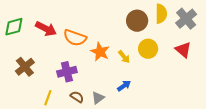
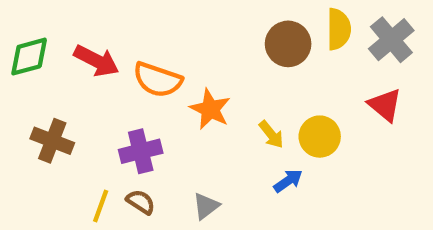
yellow circle: (148, 49) -> (320, 137), moved
yellow arrow: (124, 57) -> (271, 134), moved
brown cross: (25, 67) -> (52, 141), turned -30
blue arrow: (124, 86) -> (288, 181), moved
brown semicircle: (77, 97) -> (141, 202), moved

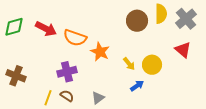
brown cross: (52, 141) -> (16, 76), moved

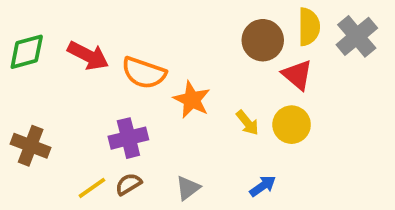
red triangle: (183, 50) -> (297, 75), moved
blue arrow: (137, 86) -> (263, 186), moved
brown semicircle: (67, 96) -> (128, 184), turned -64
yellow line: (48, 98) -> (92, 188), turned 35

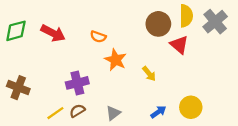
orange semicircle: (144, 73) -> (98, 37), moved, size x0.6
yellow circle: (292, 125) -> (191, 107), moved

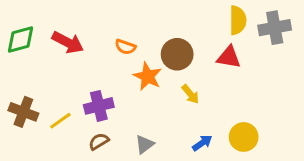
gray cross: (215, 22) -> (275, 28), turned 30
brown circle: (158, 24) -> (177, 54), moved
red triangle: (179, 45) -> (229, 57), turned -30
yellow line: (55, 113) -> (60, 121), moved

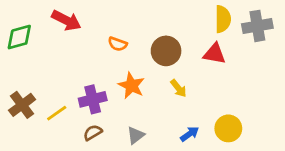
red arrow: (68, 42) -> (66, 20), moved
orange star: (148, 76) -> (131, 86), moved
brown cross: (23, 112) -> (22, 105), turned 32

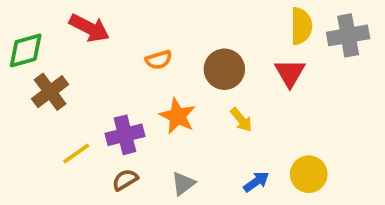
orange semicircle: (118, 44) -> (159, 60), turned -36
red triangle: (214, 54) -> (290, 73), turned 50
brown cross: (22, 105) -> (50, 92), moved

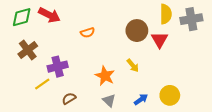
green diamond: (26, 50) -> (22, 17), moved
brown circle: (224, 69) -> (137, 31), moved
orange star: (178, 116) -> (105, 76), moved
purple cross: (125, 135) -> (58, 67), moved
gray triangle: (183, 184) -> (109, 100), moved, turned -40

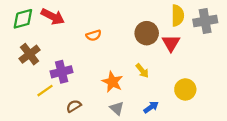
yellow circle: (170, 95) -> (185, 89), moved

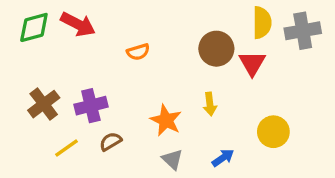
brown cross: (30, 54) -> (44, 104), moved
yellow arrow: (142, 71) -> (210, 104), turned 32
yellow line: (45, 91) -> (66, 148), moved
brown semicircle: (74, 106) -> (110, 142), moved

